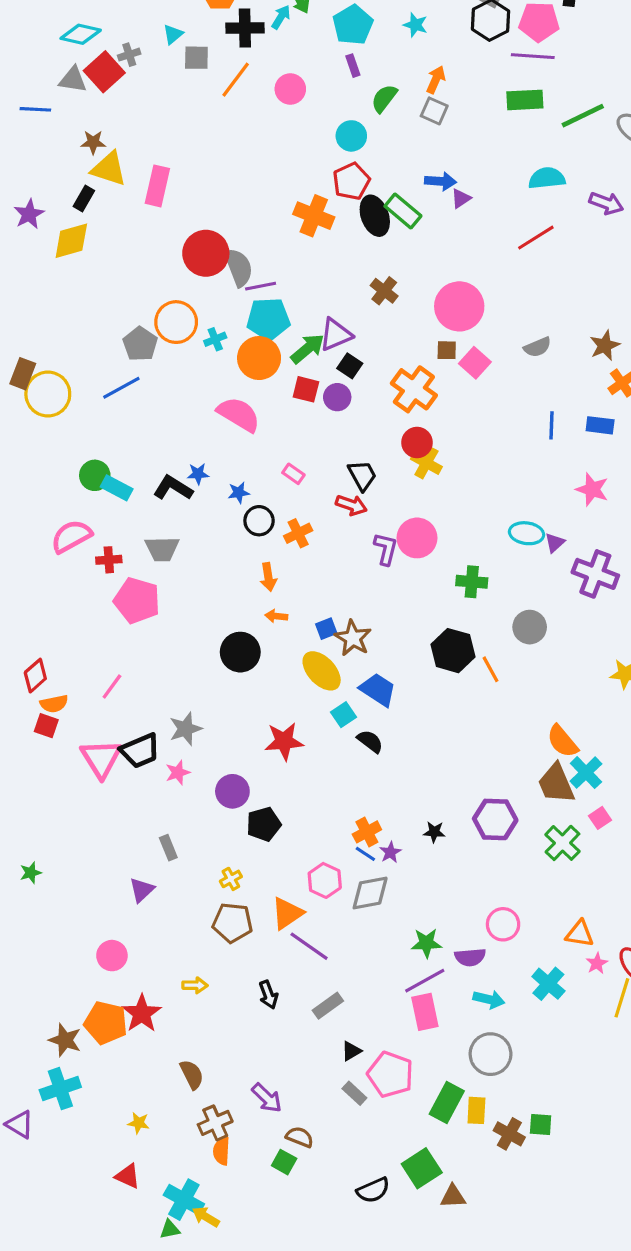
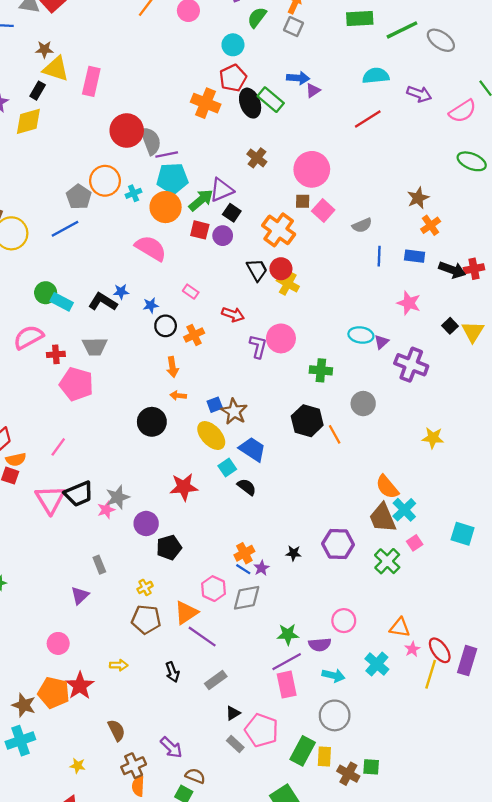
gray semicircle: (537, 347) -> (362, 225), moved
black trapezoid: (362, 475) -> (257, 270), moved
gray star: (185, 729) -> (118, 497), moved

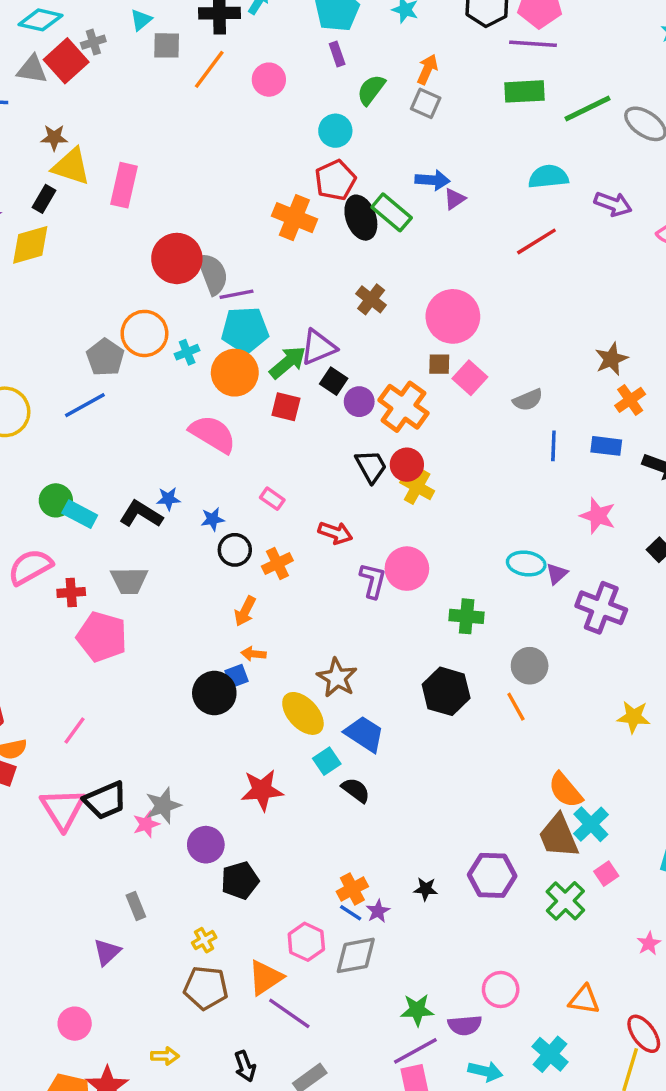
purple circle: (223, 236) -> (359, 402), moved
orange arrow: (172, 367) -> (245, 611), turned 36
blue square: (215, 405) -> (236, 676), moved
orange line: (335, 434) -> (516, 707), moved
pink star: (412, 649) -> (649, 943), moved

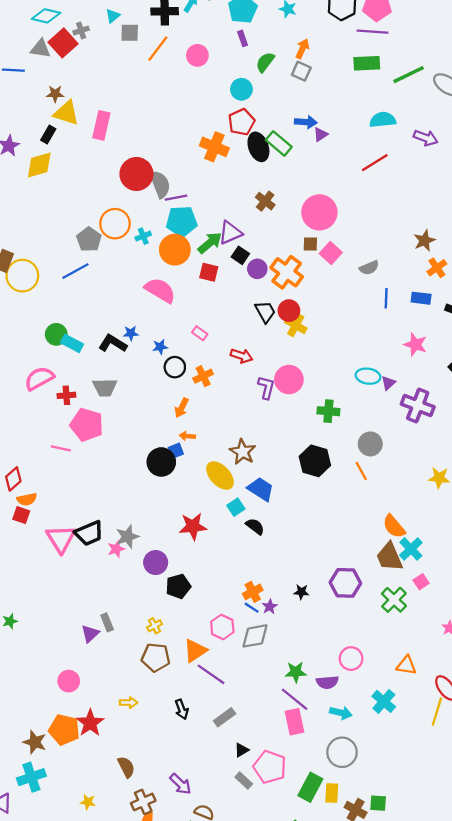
pink line: (75, 730) -> (61, 448), moved, turned 66
gray rectangle: (136, 906) -> (107, 622), moved
purple line: (415, 1051) -> (295, 699), turned 68

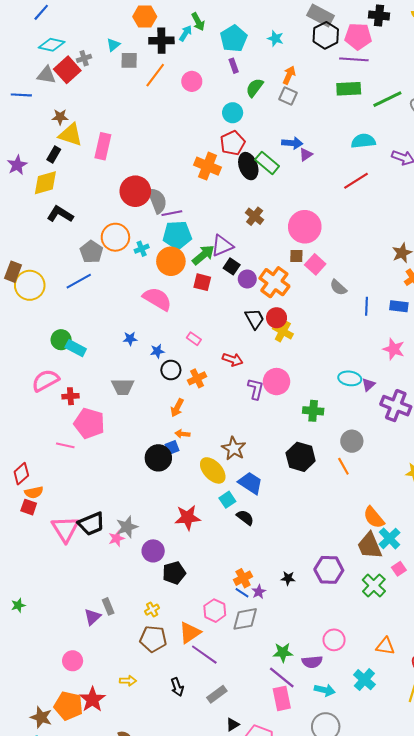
gray semicircle: (369, 268) -> (338, 287), moved, turned 66
black L-shape: (113, 343) -> (60, 214), moved
gray trapezoid: (105, 387) -> (123, 387), moved

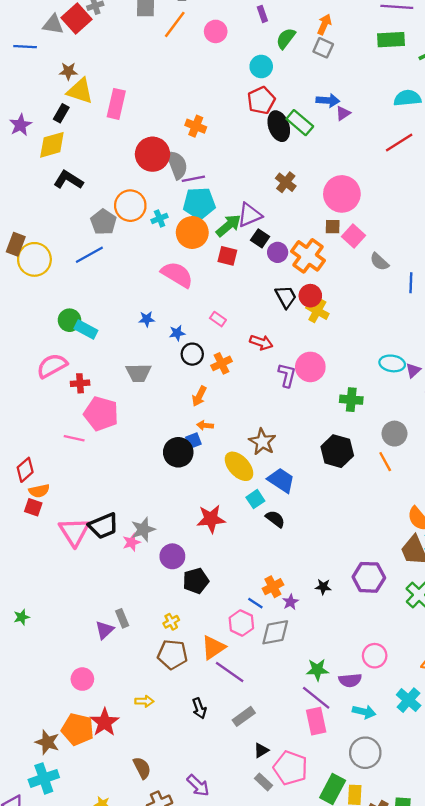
orange cross: (207, 166) -> (196, 126), moved, size x0.7
blue line: (242, 593) -> (255, 603), moved

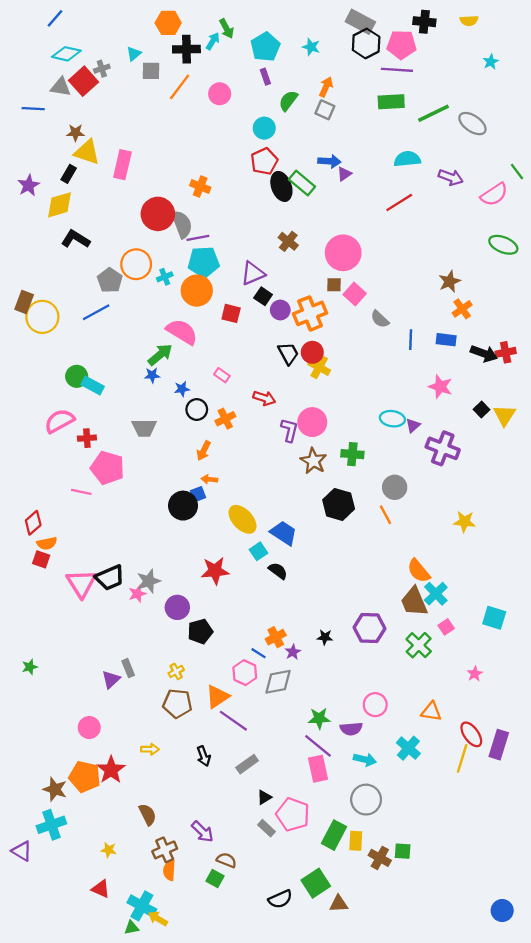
green arrow: (228, 225) -> (160, 355), moved
orange cross: (308, 256) -> (310, 313), turned 32
brown star: (262, 442) -> (313, 461), moved

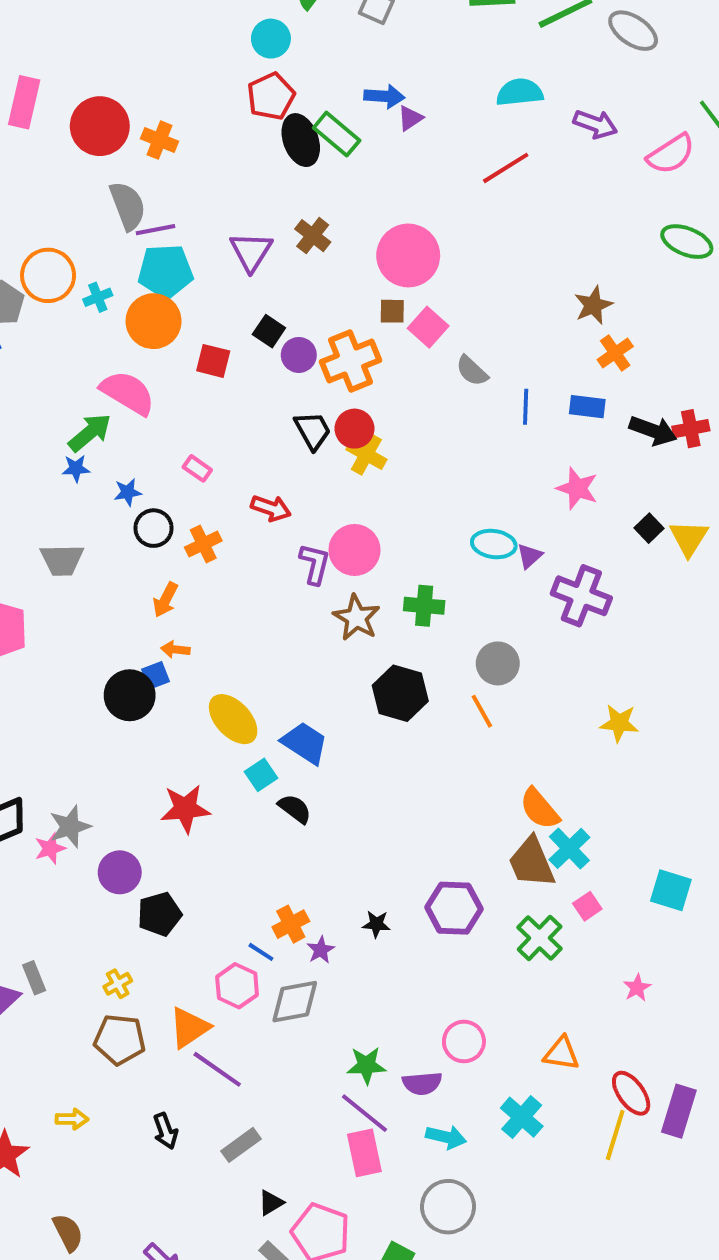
red circle: (158, 214) -> (100, 126), moved
purple triangle: (253, 273) -> (251, 252), moved, turned -35

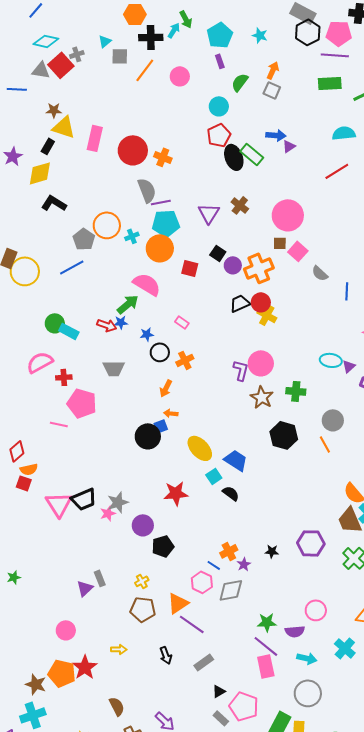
black trapezoid: (313, 431) -> (240, 303), turned -85
red arrow: (271, 508) -> (107, 325), moved

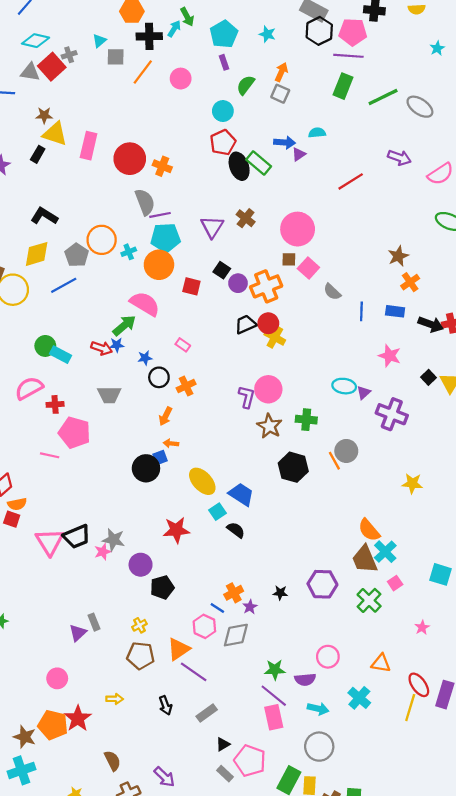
green rectangle: (330, 83) -> (343, 86), turned -65
cyan semicircle: (344, 133) -> (317, 133), moved, size x0.7
yellow diamond: (40, 173) -> (37, 254), moved
orange line: (325, 444) -> (334, 461), moved
gray star: (118, 502) -> (114, 540), turned 30

